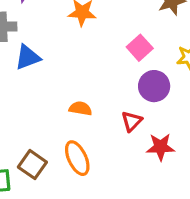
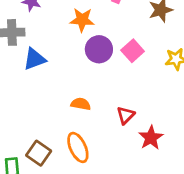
purple circle: (154, 86) -> (99, 49), moved
red star: (160, 147) -> (151, 138), turned -30

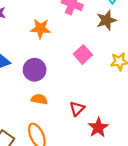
purple circle: (99, 49) -> (35, 70), moved

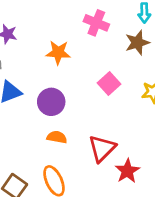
red triangle: (77, 109) -> (102, 148), size x1.5

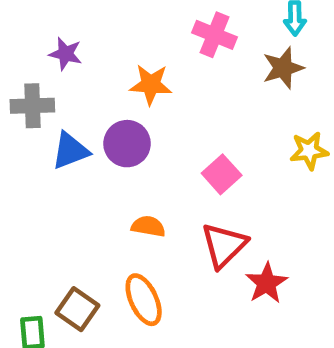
pink square: (109, 84) -> (222, 174), moved
purple circle: (51, 102) -> (127, 144), moved

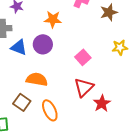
blue triangle: (70, 151) -> (19, 47), turned 42
orange semicircle: (148, 226) -> (37, 79), moved, size x1.5
brown square: (77, 309) -> (22, 102), moved

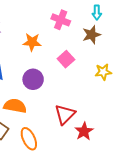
purple circle: (43, 44) -> (33, 79), moved
pink square: (83, 57) -> (66, 59), moved

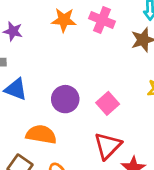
orange star: (32, 42) -> (64, 20), moved
pink square: (66, 59) -> (108, 103), moved

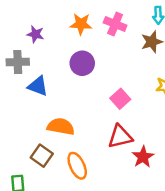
purple circle: (65, 99) -> (82, 63), moved
red triangle: (108, 146) -> (120, 137), turned 32

